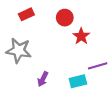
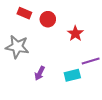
red rectangle: (26, 14) -> (24, 13), turned 48
red circle: (65, 18) -> (48, 19), moved

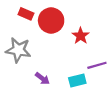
red circle: (48, 19) -> (51, 20), size x1.5
purple arrow: (40, 73) -> (42, 78), turned -80

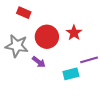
red circle: (51, 20) -> (47, 37), moved
purple arrow: (42, 78) -> (39, 62), moved

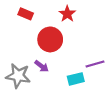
red star: (74, 33) -> (67, 14), moved
gray star: (17, 46) -> (18, 76), moved

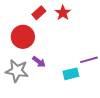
red rectangle: (26, 14) -> (39, 13), moved, turned -64
red circle: (50, 39) -> (23, 37), moved

